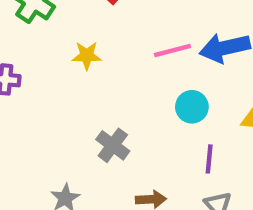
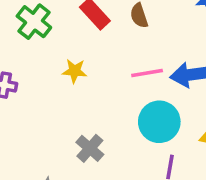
cyan circle: (192, 107) -> (159, 122), size x1.5

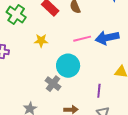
cyan circle: (159, 122) -> (68, 66), moved

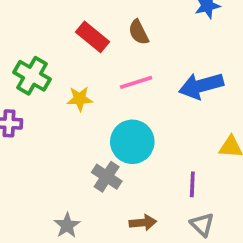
green cross: (16, 15) -> (32, 76), moved
pink line: (82, 39) -> (136, 82), moved

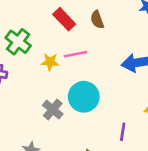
pink line: (136, 82) -> (75, 54), moved
gray cross: (107, 177) -> (53, 110), moved

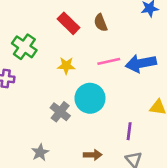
pink line: (75, 54) -> (109, 61), moved
yellow star: (50, 62) -> (66, 66), moved

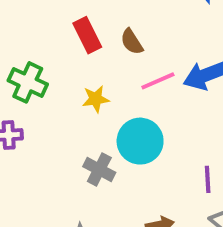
red rectangle: (68, 23) -> (87, 35), turned 30
brown semicircle: (101, 23) -> (132, 42), moved

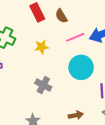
cyan circle: (140, 141) -> (81, 67), moved

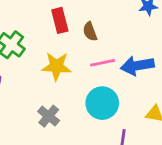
yellow star: (42, 47) -> (56, 66), size x1.5

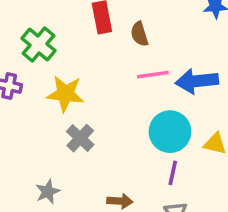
yellow star: (56, 66) -> (65, 94), moved
cyan circle: (102, 103) -> (170, 132), moved

